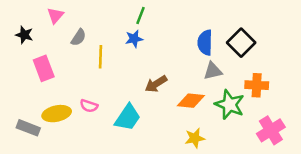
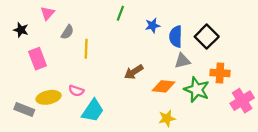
blue star: (134, 39) -> (153, 25), moved
cyan trapezoid: (128, 117) -> (93, 111), moved
pink cross: (271, 130) -> (242, 101), moved

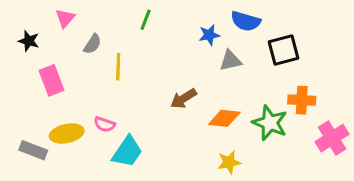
green line: (120, 13) -> (146, 20), moved
blue semicircle: (176, 37) -> (246, 21), moved, turned -75
black square: (207, 37) -> (284, 50), turned 30
gray triangle: (182, 61) -> (230, 61), moved

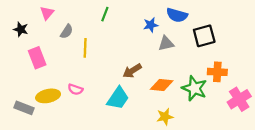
cyan trapezoid: (127, 152) -> (118, 98), moved

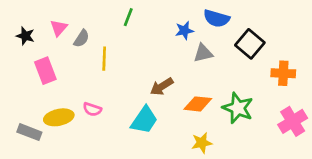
pink triangle: (47, 13) -> (59, 28), moved
black square: (204, 36) -> (250, 44), turned -35
orange cross: (217, 72) -> (283, 73), moved

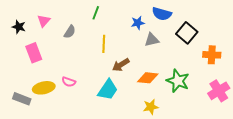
gray semicircle: (82, 39) -> (70, 32), moved
yellow line: (104, 59) -> (104, 44), moved

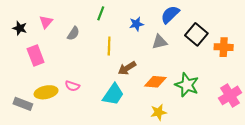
blue semicircle: (162, 14) -> (170, 14), turned 120
blue star: (138, 23) -> (136, 24), moved
orange cross: (212, 55) -> (224, 47), moved

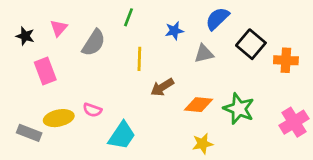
gray semicircle: (73, 33) -> (94, 43), size x1.5
cyan trapezoid: (113, 94) -> (122, 136), moved

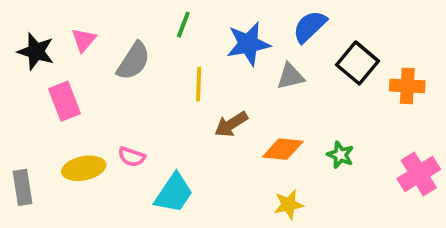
blue star: (174, 31) -> (248, 44), size x1.6
black star: (25, 36) -> (36, 51), size x1.4
green star: (239, 109) -> (340, 155), size x0.6
gray rectangle: (29, 133) -> (22, 187), moved, turned 60

